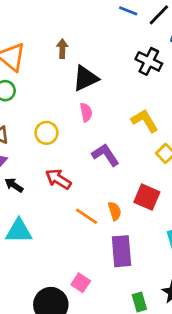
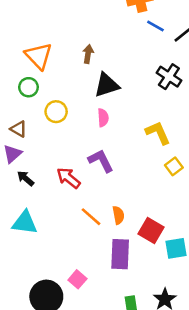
yellow circle: (46, 133) -> (56, 112), moved
purple L-shape: (106, 155) -> (101, 161), moved
red square: (147, 197) -> (151, 230), moved

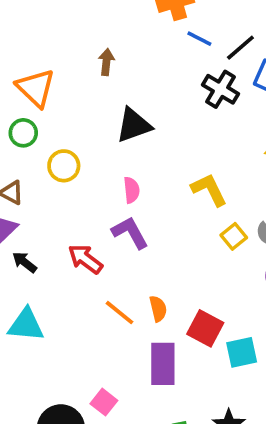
brown arrow: (88, 54) -> (106, 62), moved
black cross: (169, 77) -> (220, 89), moved
pink semicircle: (103, 118) -> (132, 190), moved

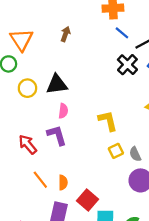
black triangle: (134, 125) -> (57, 84), moved

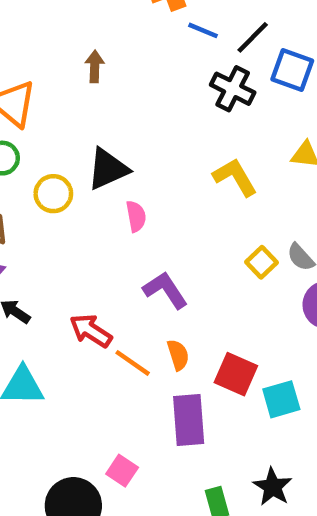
yellow L-shape: (108, 121) -> (235, 177), moved
purple L-shape: (57, 135) -> (165, 290), moved
red arrow: (28, 144) -> (91, 331), moved

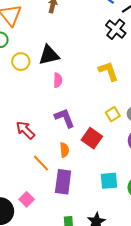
orange line: (133, 363) -> (41, 163), moved
red square: (236, 374) -> (92, 138), moved

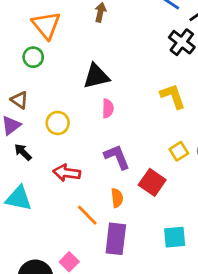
yellow circle: (21, 62) -> (58, 123), moved
red arrow: (25, 130) -> (67, 173), turned -36

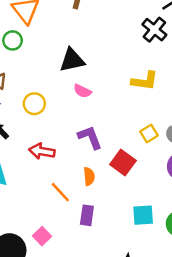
yellow L-shape: (173, 96) -> (145, 81), turned 116
pink semicircle: (108, 108) -> (82, 91), turned 114
purple rectangle: (116, 239) -> (87, 215), size x0.7

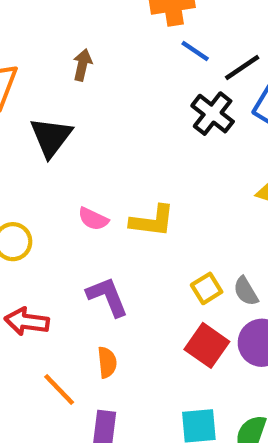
black triangle: (72, 60) -> (51, 137), moved, turned -40
yellow L-shape: (145, 81) -> (152, 221), moved
red square: (123, 162) -> (207, 345), moved

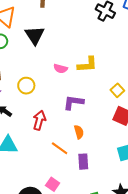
purple L-shape: (107, 297) -> (73, 102), turned -50
red arrow: (27, 322) -> (39, 120), turned 108

